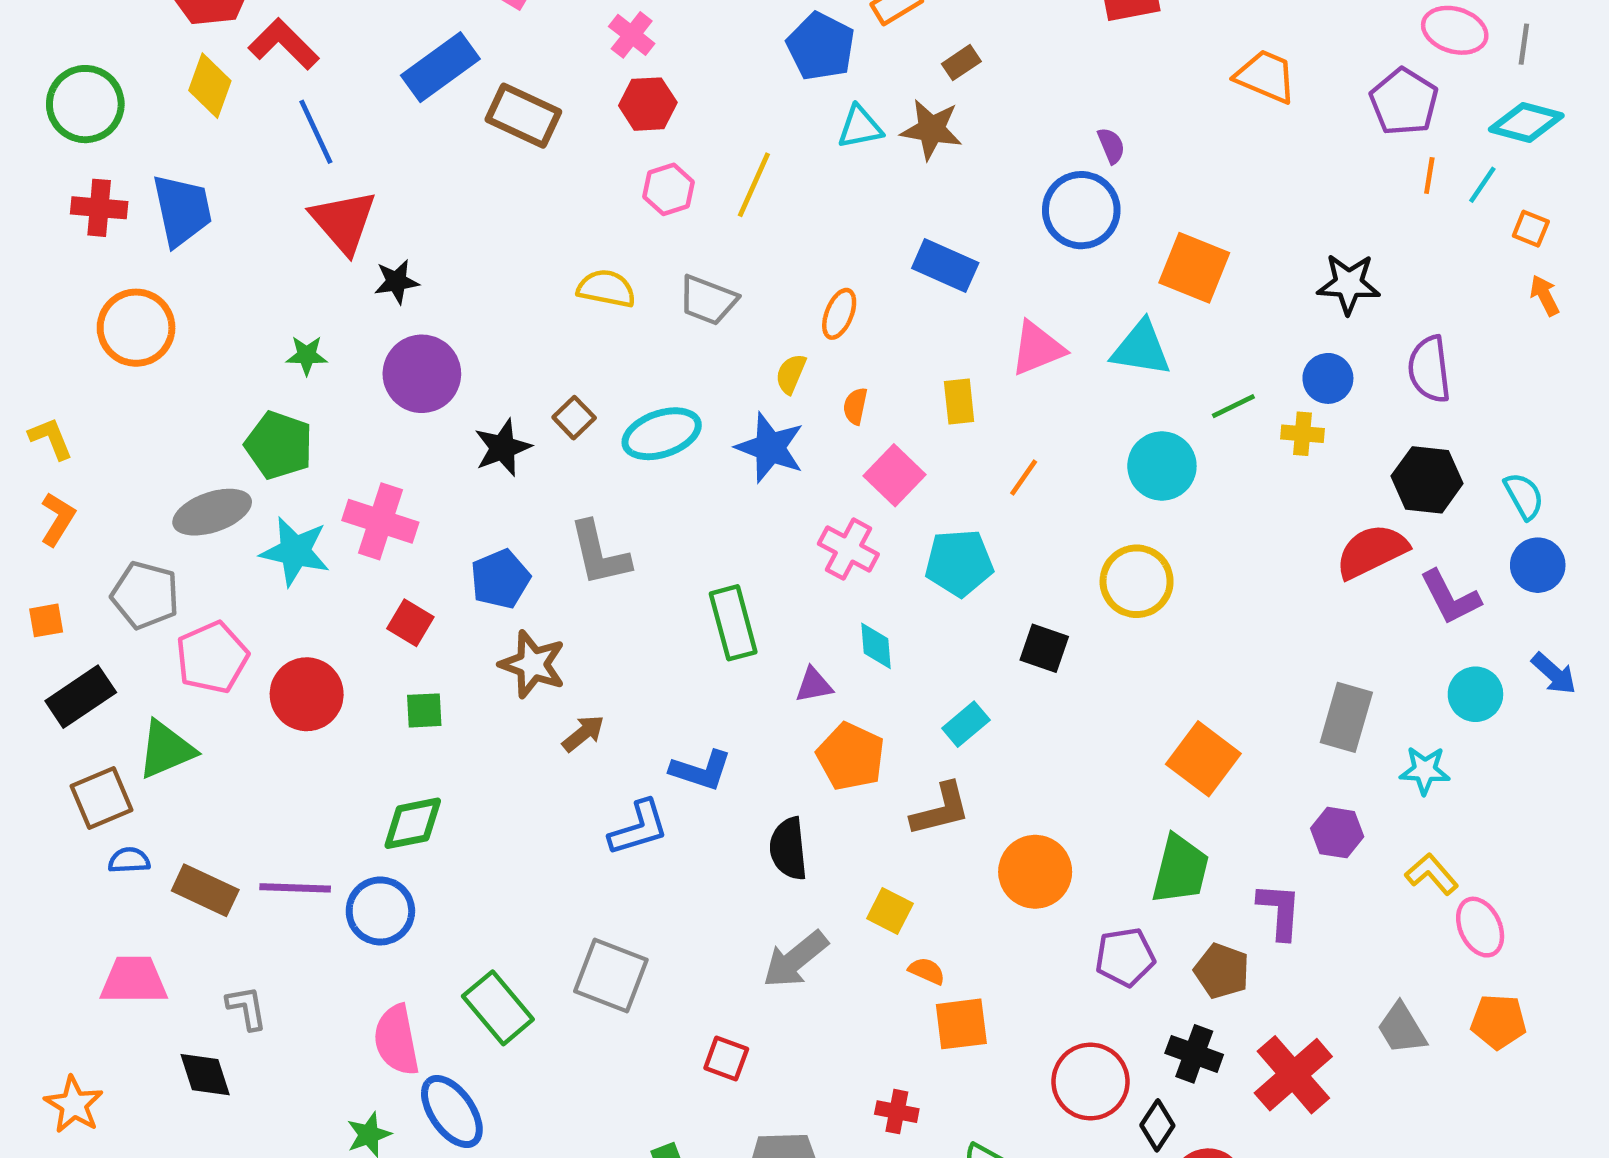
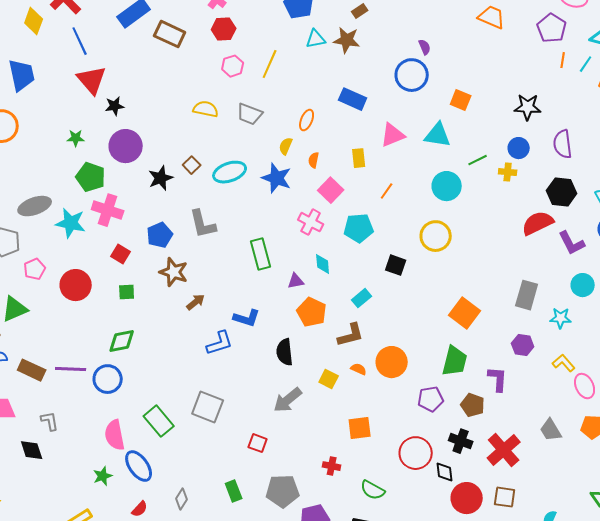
orange square: (1194, 268) -> (461, 100), size x0.7
green pentagon: (279, 445) -> (91, 177), moved
pink pentagon: (212, 657) -> (35, 269), size x0.7
orange semicircle: (927, 971) -> (359, 369), moved
black diamond: (1157, 1125) -> (445, 472), turned -40

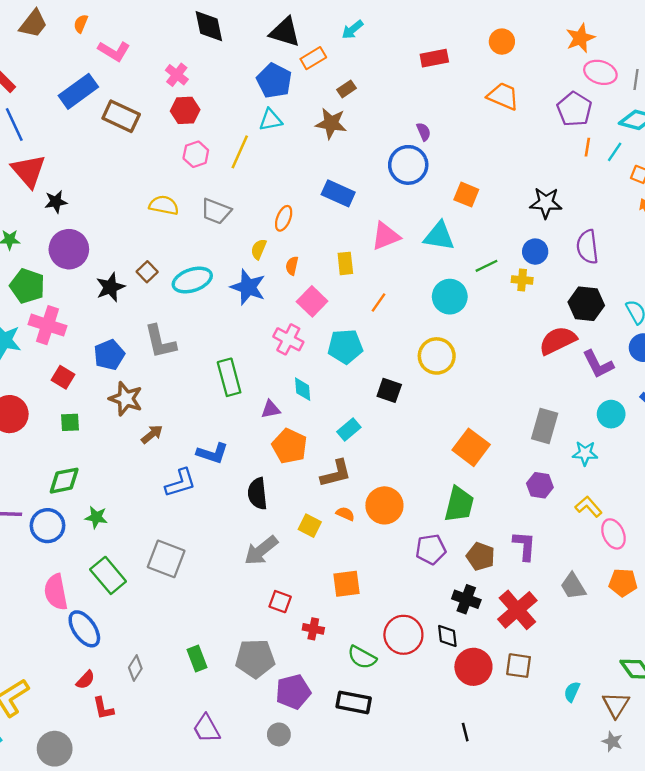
cyan triangle: (316, 39) -> (271, 120), moved
purple L-shape: (498, 379) -> (524, 546), moved
red square: (258, 443) -> (280, 602), moved
red circle: (416, 453) -> (403, 635), moved
green star: (103, 476) -> (96, 517), moved, turned 30

